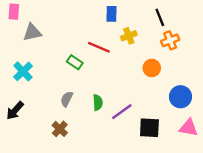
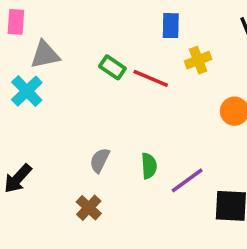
green rectangle: (75, 62) -> (112, 67), moved
cyan cross: (23, 71) -> (27, 91), moved

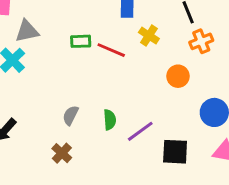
yellow cross: (198, 60) -> (149, 36), turned -36
green rectangle: (112, 67) -> (81, 41), turned -36

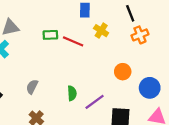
orange circle: (178, 76) -> (123, 72), moved
gray semicircle: (71, 115) -> (32, 87), moved

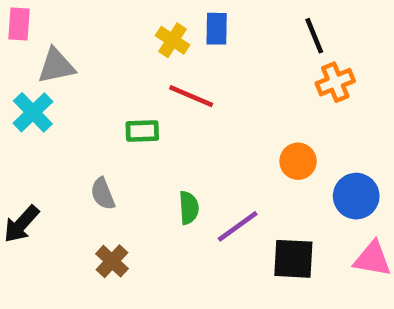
yellow cross: (101, 31) -> (172, 40), moved
green rectangle: (50, 35) -> (142, 131), moved
gray semicircle: (32, 87) -> (103, 194), turned -48

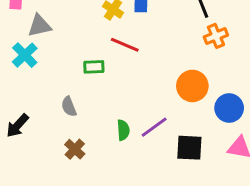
orange circle: (298, 161) -> (192, 86), size x1.4
green semicircle: (189, 208) -> (123, 130), moved

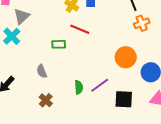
gray triangle: (39, 26) -> (22, 16), turned -30

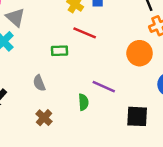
gray triangle: (22, 16) -> (15, 17), turned -36
orange circle: (126, 57) -> (140, 53), moved
purple line: (100, 85) -> (104, 87), moved, turned 60

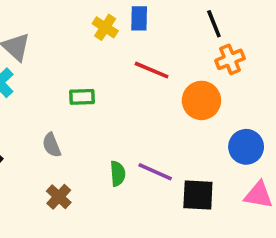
red line: (85, 33) -> (152, 70), moved
purple line: (104, 87) -> (155, 172), moved

